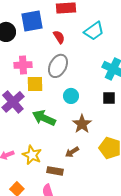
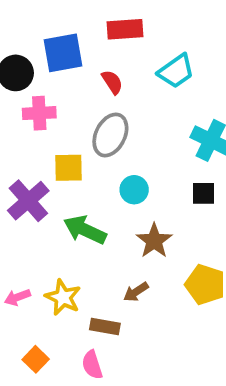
pink cross: (23, 65) -> (39, 113), moved

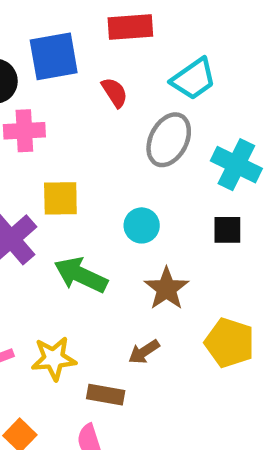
gray ellipse: (110, 135) -> (169, 140), moved
yellow star: (63, 297) -> (54, 359), turned -30

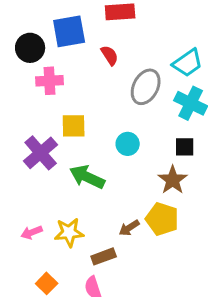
cyan trapezoid: (194, 79) -> (188, 63), moved
brown star: (166, 289) -> (173, 180), moved
yellow pentagon: (230, 343) -> (162, 219), moved
brown rectangle: (106, 395) -> (104, 256), turned -30

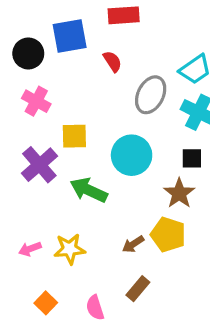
pink cross: (50, 81) -> (36, 101), moved, turned 32
cyan circle: (128, 144) -> (132, 155), size x1.6
brown rectangle: (104, 256) -> (138, 289), moved, turned -30

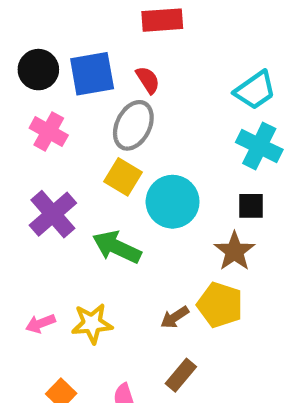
blue square: (70, 36) -> (92, 74), moved
gray ellipse: (151, 95) -> (133, 125), moved
yellow square: (74, 136) -> (123, 177), moved, turned 32

